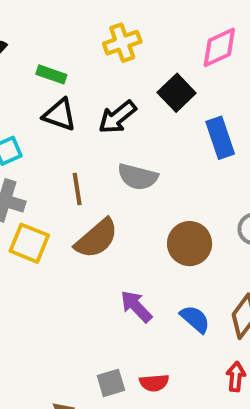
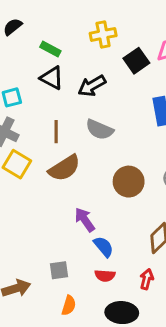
black square: (177, 93) -> (136, 61), moved
blue semicircle: (195, 319) -> (104, 247), moved
red semicircle: (154, 383) -> (105, 276), moved

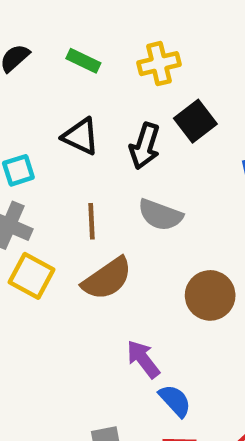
green rectangle: (50, 49) -> (83, 61), moved
black square: (136, 61) -> (195, 121), moved
black arrow: (92, 86) -> (145, 146), turned -40

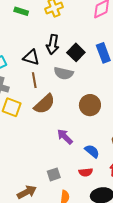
black square: (195, 121) -> (76, 52), moved
black triangle: (81, 136) -> (31, 57), moved
blue semicircle: (175, 401) -> (92, 151), moved

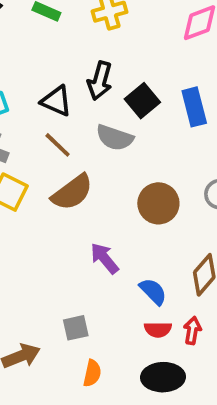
brown line: (34, 80) -> (58, 145), turned -42
red semicircle: (86, 172) -> (158, 330), moved

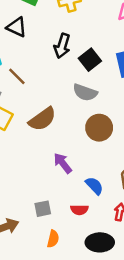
black triangle: (56, 101) -> (17, 27), moved
gray semicircle: (115, 138) -> (85, 92), moved
brown line: (58, 145) -> (17, 76), moved
red semicircle: (158, 330) -> (79, 210), moved

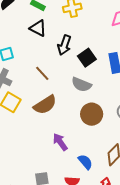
black triangle: (17, 27) -> (38, 28), moved
brown line: (17, 76) -> (42, 73), moved

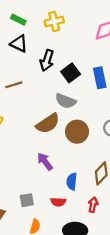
brown line: (42, 73) -> (14, 85), moved, turned -63
brown semicircle: (45, 105) -> (48, 123), moved
blue semicircle: (85, 162) -> (72, 182), turned -133

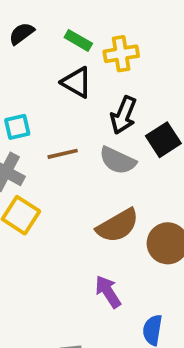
yellow cross: (54, 21) -> (121, 54), moved
gray semicircle: (66, 101) -> (118, 161), moved

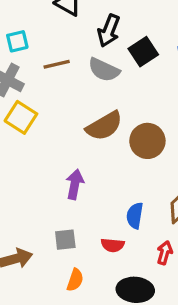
purple arrow: (108, 292) -> (75, 184), moved, turned 44

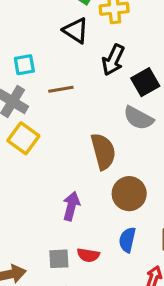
gray semicircle: (104, 70) -> (138, 118), moved
brown semicircle: (104, 126) -> (103, 151), turned -78
brown circle: (147, 141) -> (129, 194), moved
red semicircle: (113, 245) -> (88, 255), moved

